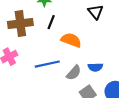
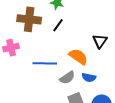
black triangle: (96, 12) -> (100, 41), moved
orange semicircle: (71, 40) -> (78, 57), moved

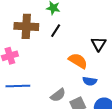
blue line: (45, 63) -> (18, 86), moved
gray semicircle: (67, 78) -> (58, 95), moved

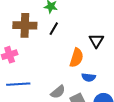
orange semicircle: (78, 61) -> (76, 58), turned 78

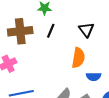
black triangle: (96, 41) -> (86, 30), moved

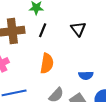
orange semicircle: (78, 58) -> (47, 63), moved

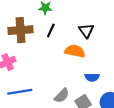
orange semicircle: (47, 63) -> (75, 51), moved, turned -90

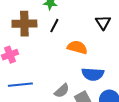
black triangle: (86, 31) -> (103, 22), moved
blue semicircle: (92, 77) -> (93, 74), size x1.5

